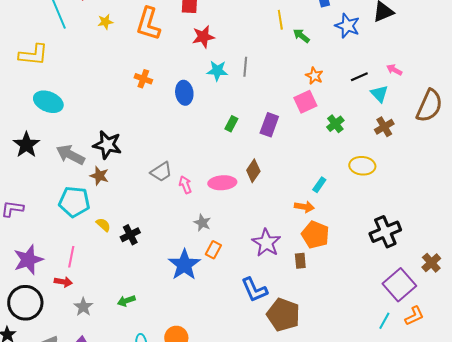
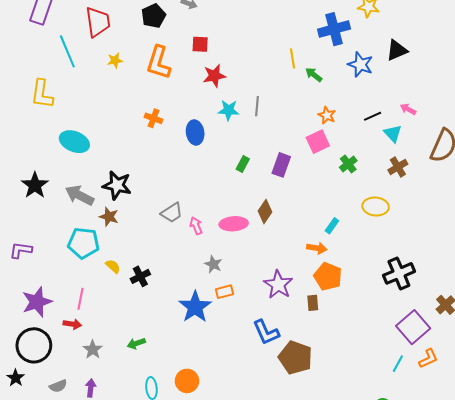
yellow L-shape: (33, 55) -> (42, 94), turned 92
cyan ellipse: (48, 102) -> (74, 142), moved
orange rectangle: (213, 250) -> (224, 292), turned 48

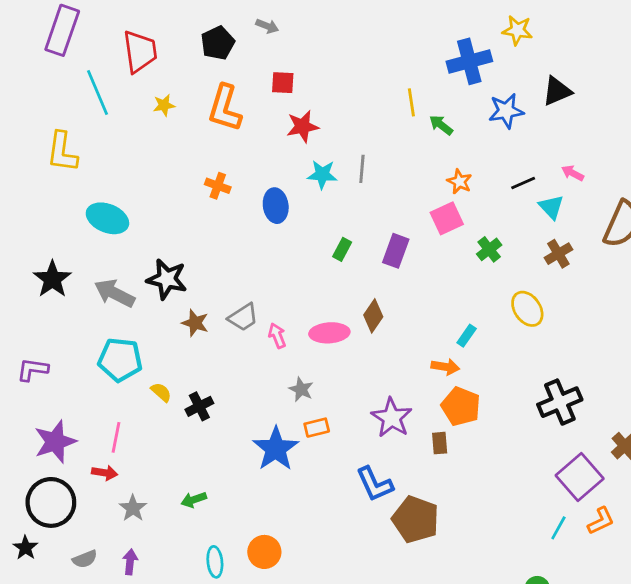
blue star: (360, 65) -> (506, 111), turned -30
yellow ellipse: (376, 207) -> (527, 309), turned 50
brown star: (109, 217) -> (195, 323), moved

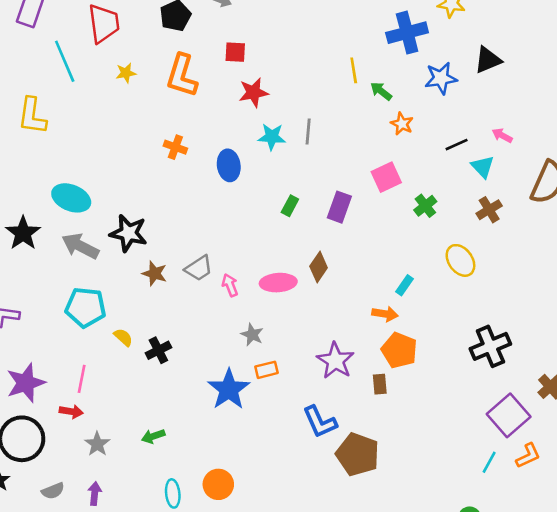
orange star: (459, 182) -> (402, 124), moved
cyan ellipse: (107, 218) -> (71, 198), moved

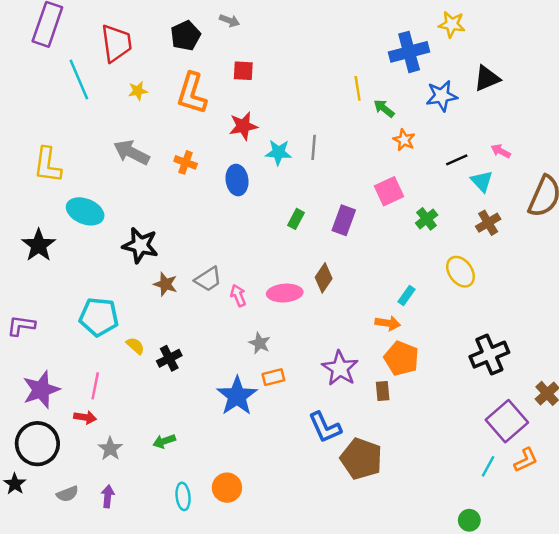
red star: (253, 92) -> (243, 126), moved
yellow L-shape: (32, 116) -> (47, 165), moved
gray arrow: (80, 246) -> (132, 152), moved

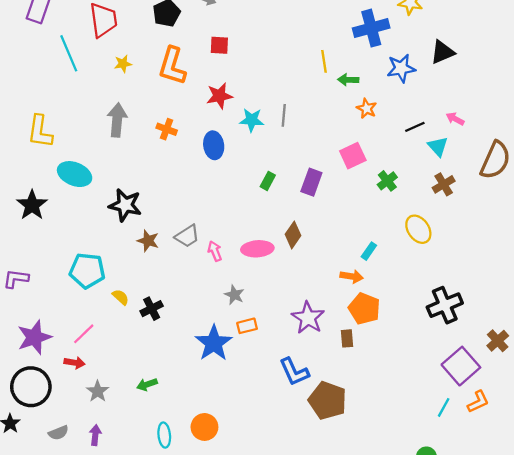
green arrow: (384, 108) -> (348, 80), turned -36
gray arrow: (132, 152) -> (117, 120), turned 68
pink line: (95, 386) -> (84, 334), turned 35

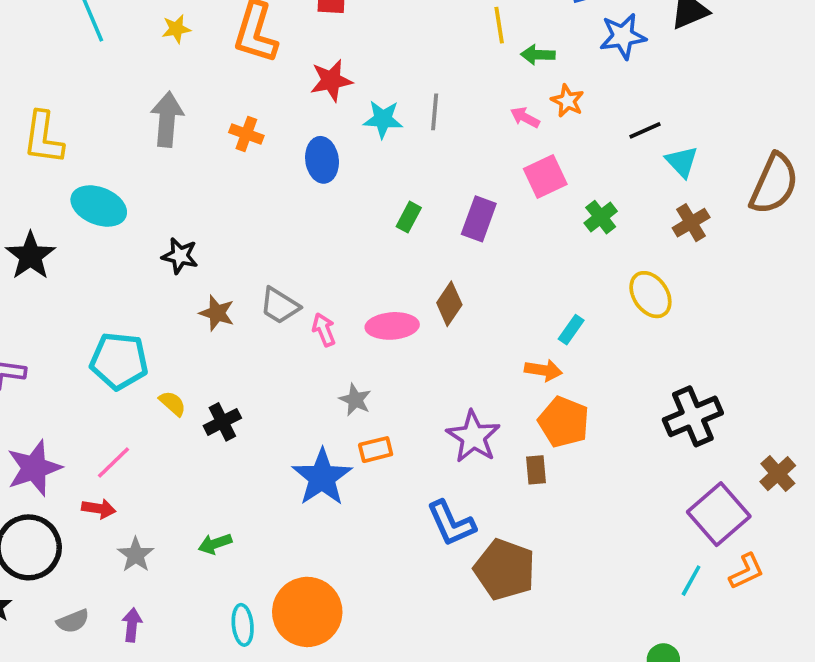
pink arrow: (455, 119) -> (525, 117), moved
black star: (125, 205) -> (180, 256), size x0.7
gray trapezoid: (187, 236) -> (280, 306), turned 65
orange circle: (204, 427) -> (307, 612), size x1.6

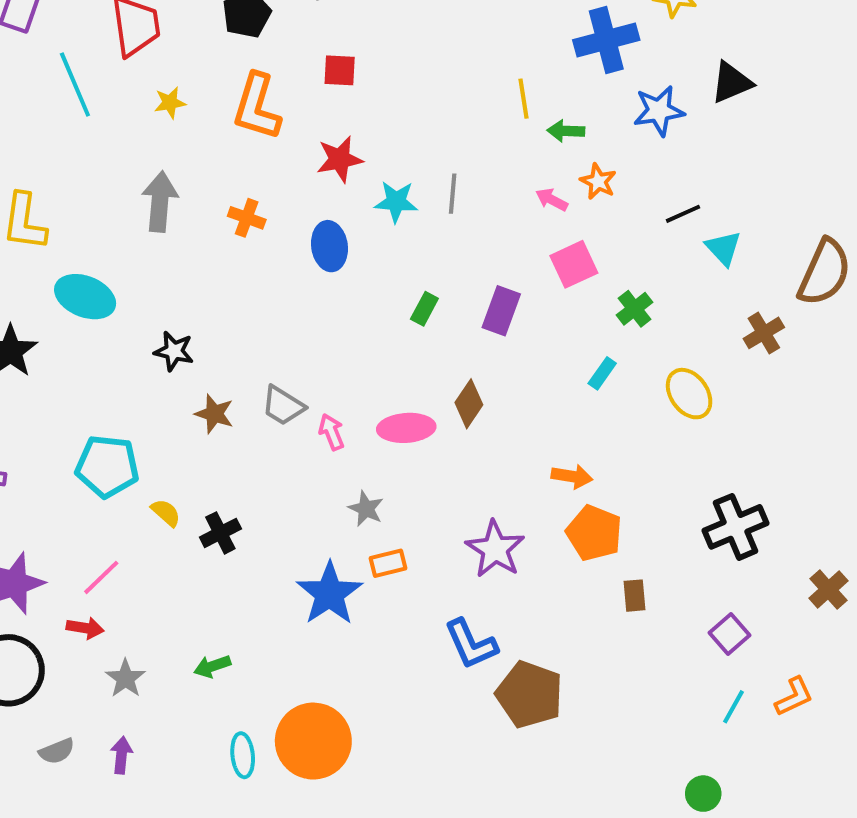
brown cross: (691, 223) -> (764, 333), moved
cyan rectangle: (571, 330) -> (602, 373), moved
brown rectangle: (536, 470) -> (635, 596), moved
purple square: (719, 514) -> (729, 634), moved, size x0.6

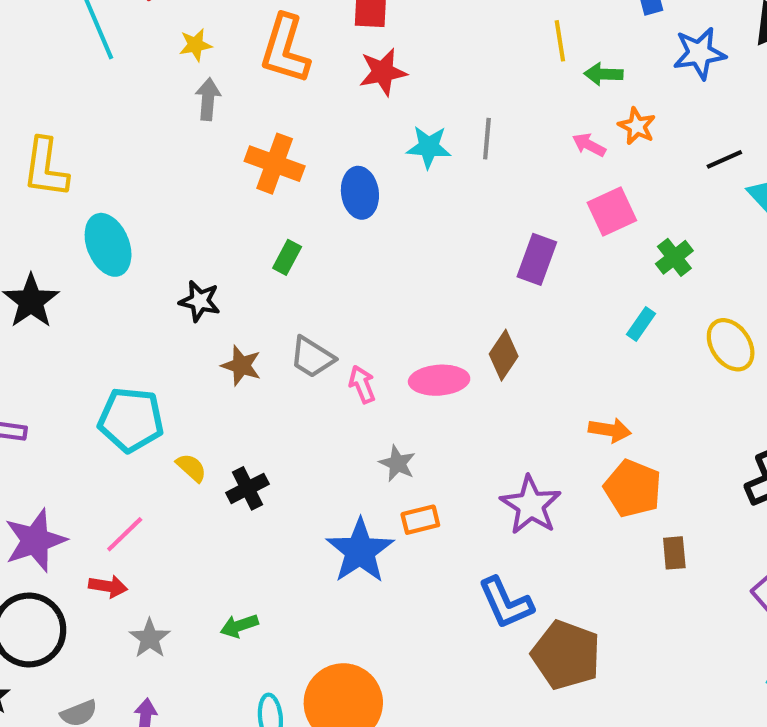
red star: (340, 159) -> (383, 72), moved
gray arrow: (160, 202) -> (208, 99), moved, size x0.7
orange cross: (247, 218) -> (275, 164), size x1.5
cyan ellipse: (85, 297) -> (108, 245), turned 46
green rectangle: (424, 309) -> (287, 257), moved

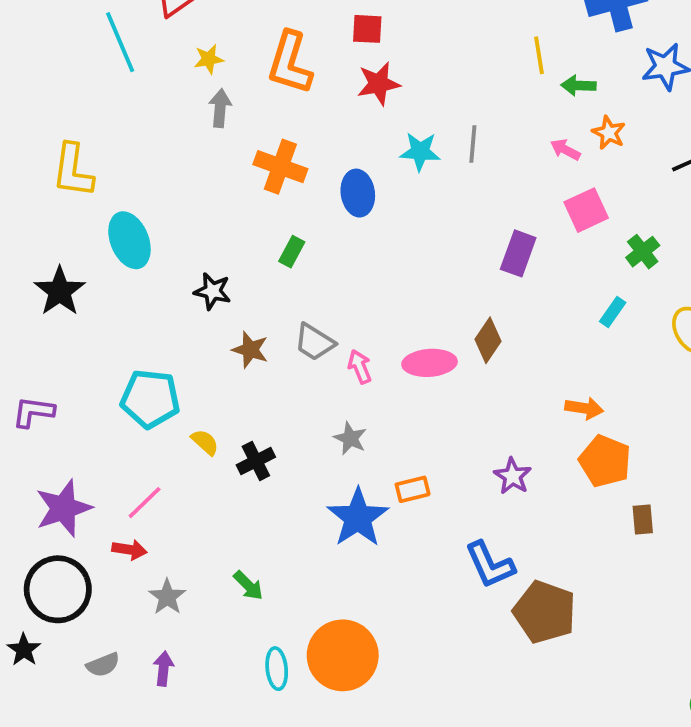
gray star: (397, 463) -> (350, 438), moved
purple star: (531, 505) -> (513, 476), size x0.7
green arrow: (239, 626) -> (248, 586), turned -116

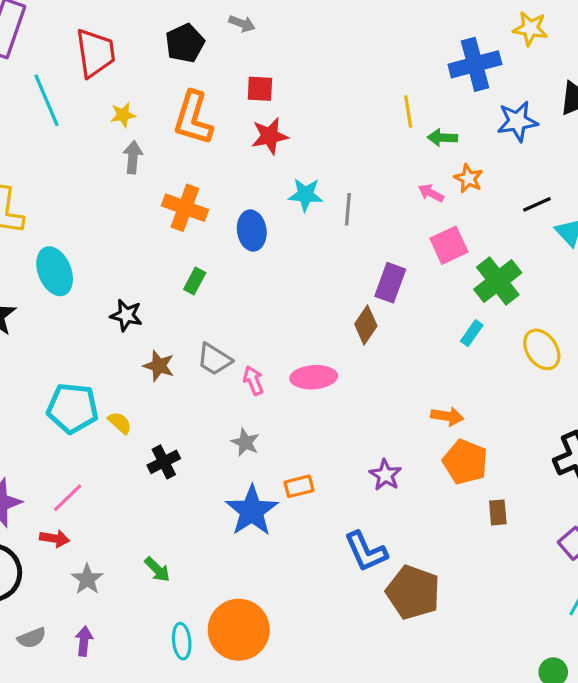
gray line: (473, 144) -> (348, 209), moved
green cross: (643, 252) -> (498, 281), size x1.6
brown diamond: (488, 340) -> (366, 325), moved
yellow semicircle: (205, 442) -> (120, 423), moved

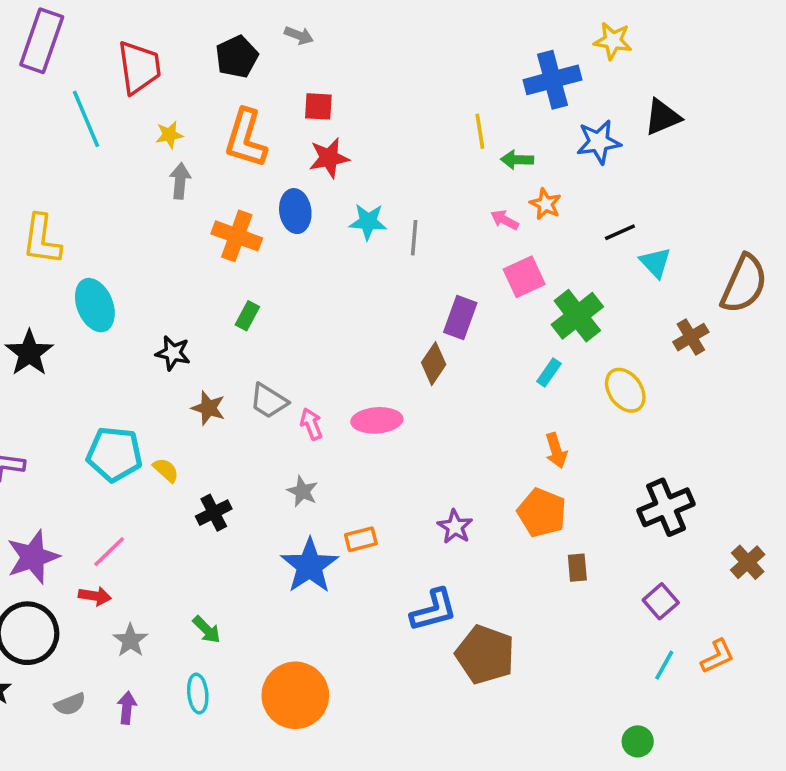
blue ellipse: (252, 231) -> (295, 211), moved
orange arrow: (447, 416) -> (556, 451), moved, turned 64
blue L-shape: (366, 552) -> (434, 610), turned -81
cyan ellipse: (182, 641) -> (198, 694), moved

